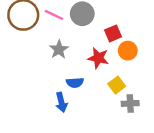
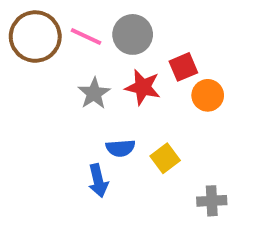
red star: (98, 58) -> (143, 87), moved
yellow square: (117, 85) -> (165, 158), moved
gray cross: (130, 103) -> (212, 201), moved

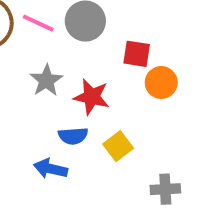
red square: (183, 67) -> (137, 54), turned 32
red star: (143, 87) -> (92, 97), moved
blue arrow: (98, 181) -> (50, 169), turned 116

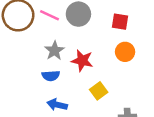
red square: (137, 54) -> (120, 22), moved
blue semicircle: (73, 136) -> (51, 76), moved

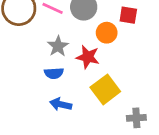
orange circle: (125, 52) -> (107, 33), moved
yellow square: (99, 91) -> (105, 89), size x1.5

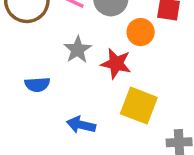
blue semicircle: (54, 73) -> (37, 85), moved
yellow square: (105, 89) -> (139, 106), turned -32

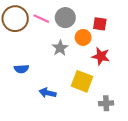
gray star: (78, 50) -> (60, 48), moved
red star: (116, 64) -> (101, 56), moved

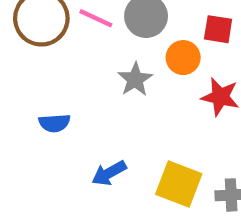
yellow square: (82, 81) -> (179, 184), moved
blue arrow: (48, 93) -> (109, 173), turned -42

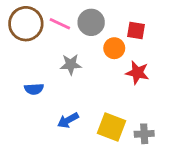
gray star: (135, 79) -> (71, 64), moved, turned 30

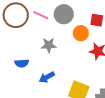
blue arrow: (68, 120) -> (47, 77), moved

